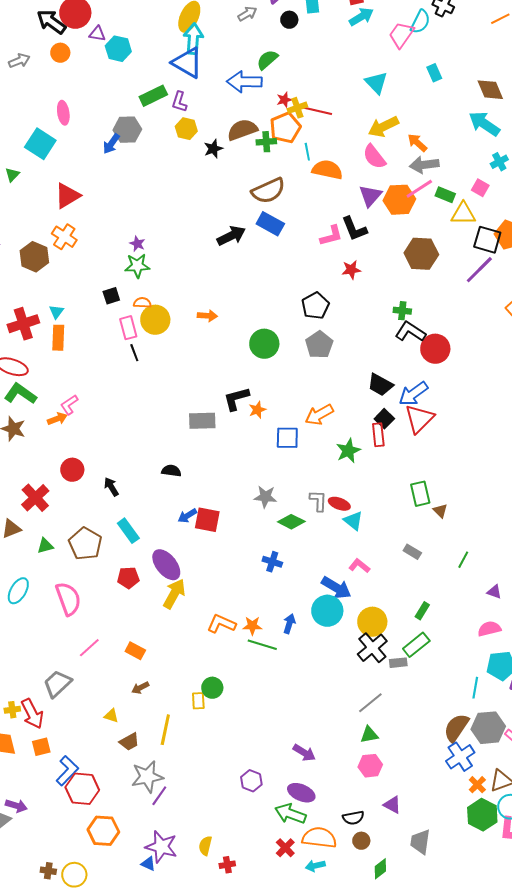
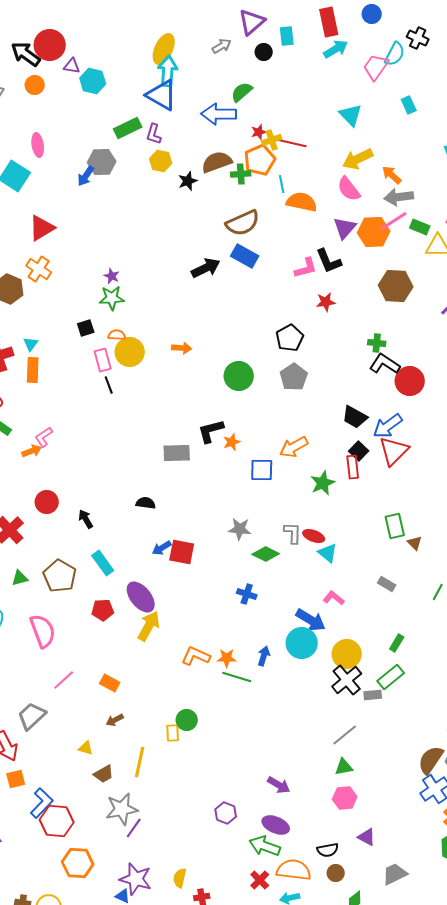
gray trapezoid: (420, 842) -> (395, 874), turned 56

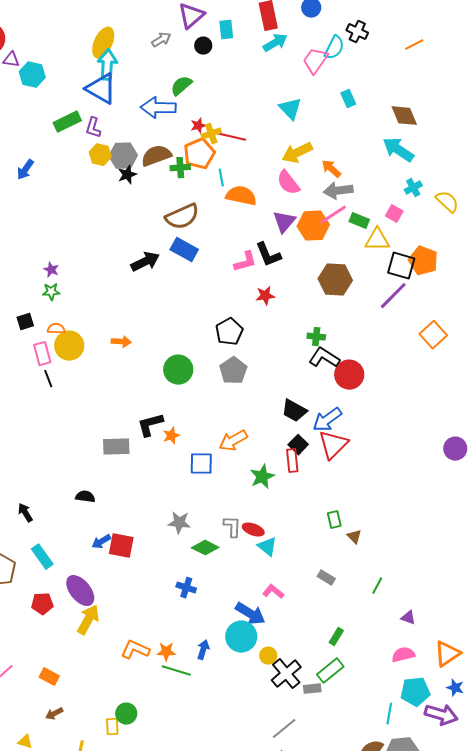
gray hexagon: (102, 162) -> (123, 156), moved
green star: (112, 298) -> (51, 292), size x0.7
green rectangle: (395, 526) -> (334, 520), size x0.7
yellow circle: (347, 654) -> (268, 656), moved, size x0.6

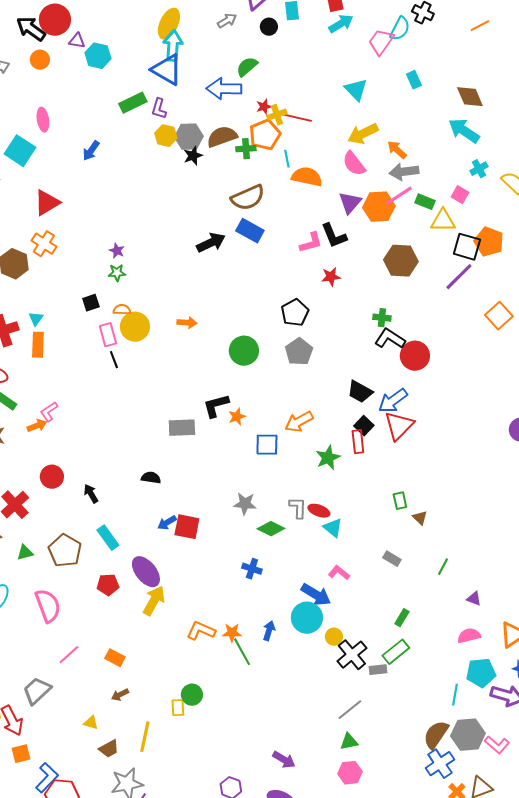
green line: (176, 671) -> (242, 652), turned 44

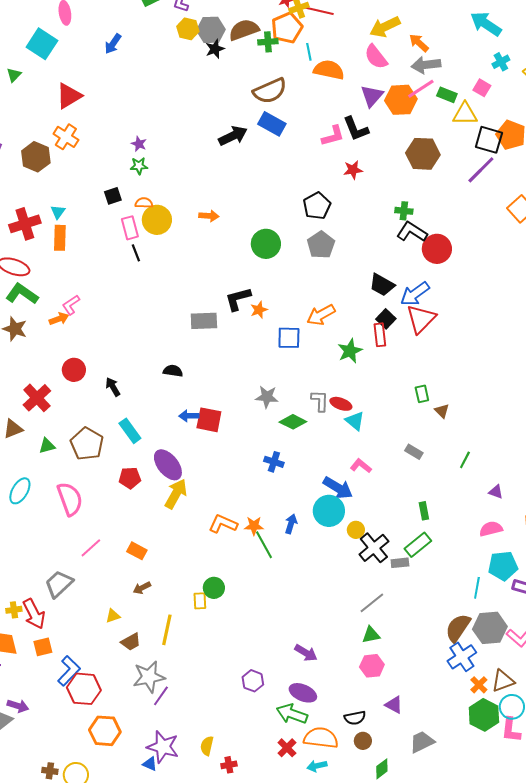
blue arrow: (167, 523) -> (189, 416), turned 30
green rectangle: (402, 618) -> (424, 511), turned -42
yellow triangle: (91, 723) -> (113, 616), turned -35

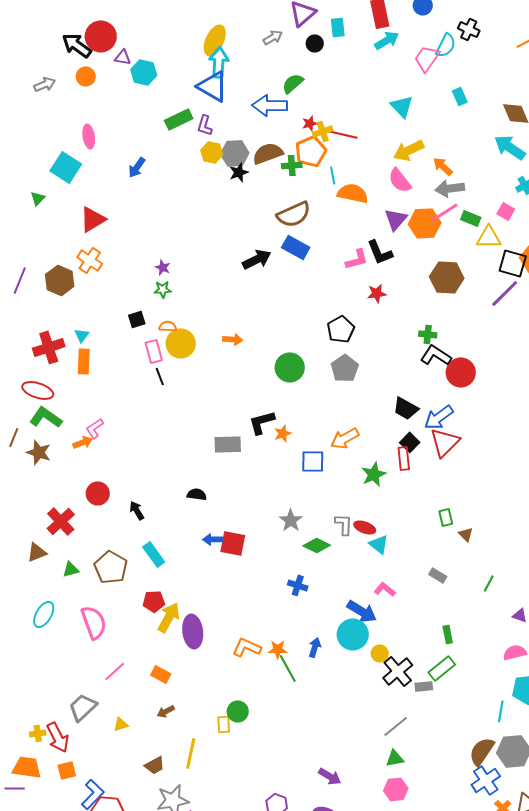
gray star: (267, 397) -> (291, 520), turned 30
purple ellipse: (168, 465) -> (193, 631), moved, turned 32
yellow arrow: (176, 494) -> (169, 617), moved
yellow triangle: (113, 616) -> (121, 724), moved

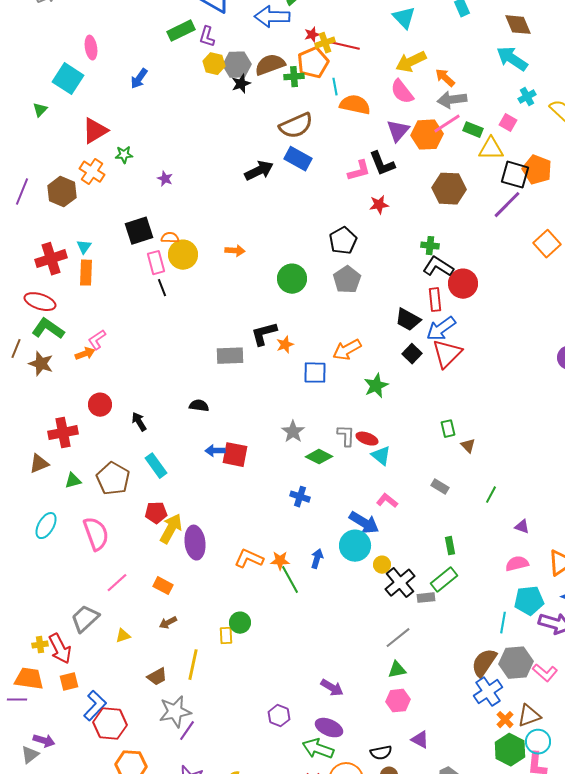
green star: (163, 289) -> (124, 155), moved
black square: (137, 319) -> (139, 231), size x1.6
red rectangle: (404, 458) -> (435, 300), moved
red cross: (61, 521) -> (63, 433), turned 32

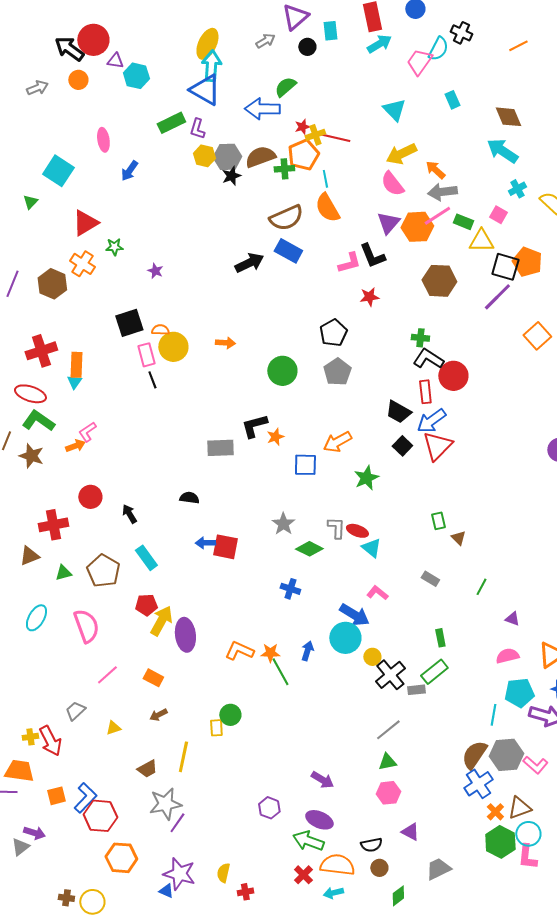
pink ellipse: (91, 48) -> (103, 140), moved
orange semicircle: (355, 105) -> (327, 208), moved, turned -132
cyan triangle: (84, 247) -> (74, 382), moved
gray trapezoid: (85, 619) -> (75, 711), size x0.7
orange square: (69, 682) -> (56, 796), moved

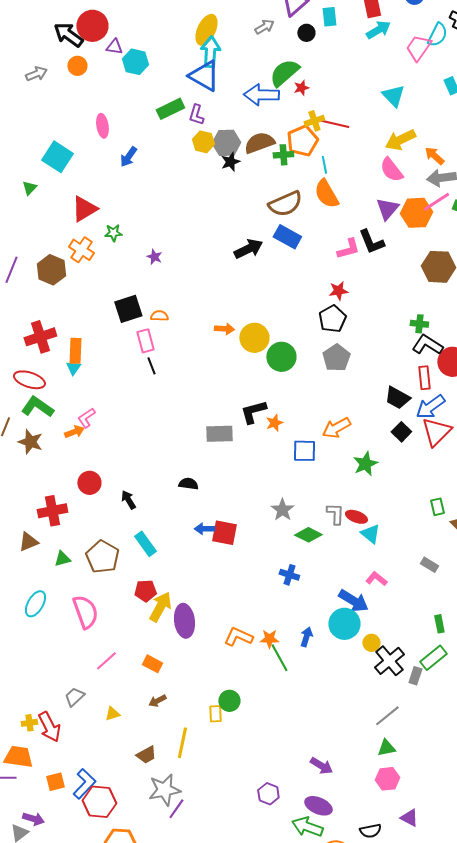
green semicircle: (285, 87) -> (284, 73), size x1.4
red star: (302, 127) -> (301, 88), moved
red star: (369, 297) -> (338, 291), moved
yellow circle: (173, 347) -> (254, 338), moved
gray rectangle: (416, 690) -> (415, 676), turned -66

